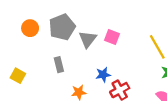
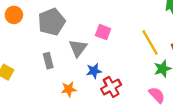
orange circle: (30, 28) -> (14, 15), moved
gray triangle: (88, 39) -> (78, 48), moved

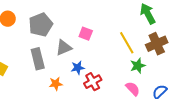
gray triangle: (78, 48) -> (64, 48), turned 30
gray rectangle: (48, 61) -> (38, 59), size x1.5

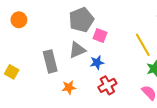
gray pentagon: (41, 25) -> (81, 20), moved
blue star: (78, 68) -> (97, 62), moved

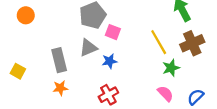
red cross: (107, 85) -> (108, 95), moved
orange star: (69, 87) -> (60, 88), moved

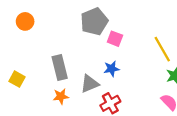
gray triangle: (88, 48) -> (90, 84), moved

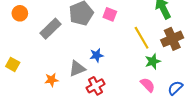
pink square: (115, 39) -> (110, 14), moved
gray rectangle: (60, 68) -> (51, 29), moved, turned 60

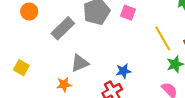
blue star: (97, 55) -> (123, 71), moved
gray triangle: (77, 69) -> (80, 63), moved

